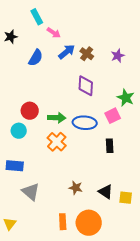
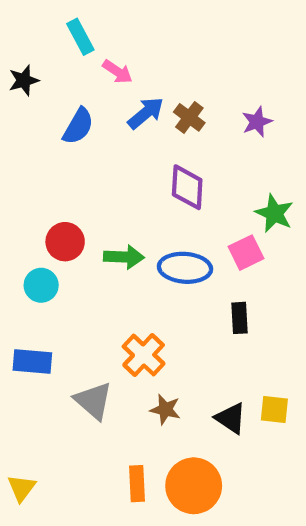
orange cross: (57, 142) -> (144, 355), moved
gray triangle: (31, 192) -> (93, 401), moved
yellow square: (126, 198) -> (274, 409), moved

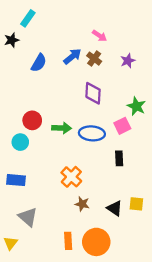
cyan rectangle: (80, 37) -> (28, 18), moved, turned 63
pink arrow: (117, 72) -> (100, 36), moved
gray triangle: (93, 401) -> (28, 217), moved

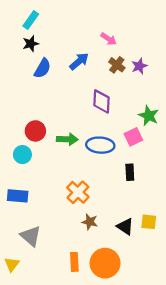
black star: (12, 40) -> (31, 44), moved
brown cross: (94, 59) -> (117, 65), moved

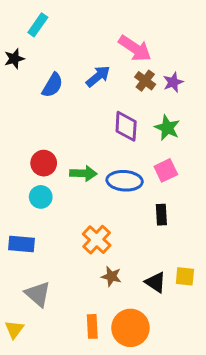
pink arrow: (109, 39) -> (135, 48), size x1.6
black star: (31, 44) -> (14, 59), moved
green star: (149, 116) -> (167, 128), moved
cyan circle: (22, 155) -> (41, 197), moved

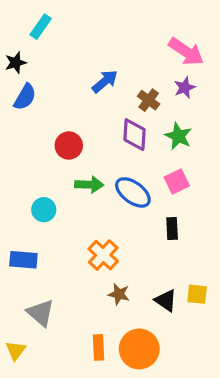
pink arrow: (135, 48) -> (186, 52), moved
brown cross: (145, 81) -> (149, 100), moved
blue semicircle: (52, 85) -> (25, 97), moved
red circle: (44, 163) -> (69, 146), moved
blue ellipse: (125, 181) -> (133, 192), turned 32

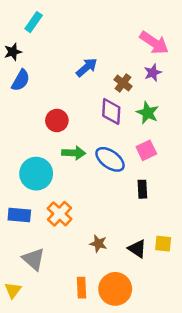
cyan circle: (44, 210) -> (36, 174), size x1.6
orange cross: (103, 255) -> (59, 214), moved

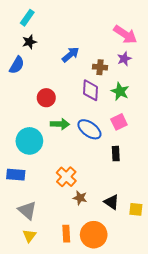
black star: (13, 52) -> (29, 42), moved
brown cross: (123, 83) -> (100, 67), turned -32
orange cross: (59, 214) -> (66, 177), moved
yellow square: (163, 244) -> (136, 209), moved
yellow triangle: (13, 290) -> (29, 236), moved

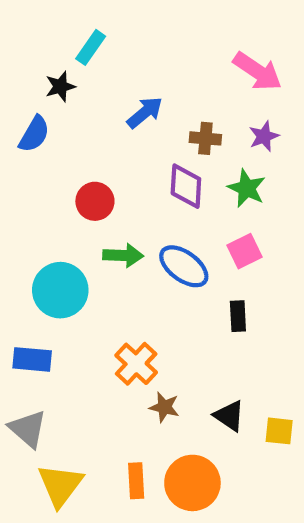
cyan rectangle: (27, 18) -> (91, 47), moved
purple star: (124, 59) -> (264, 136), moved
gray triangle: (27, 210) -> (28, 429), moved
yellow triangle: (29, 236) -> (60, 485), size x1.6

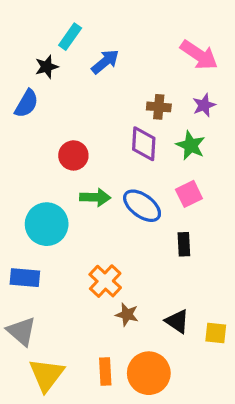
blue arrow: (145, 112) -> (105, 62), moved

